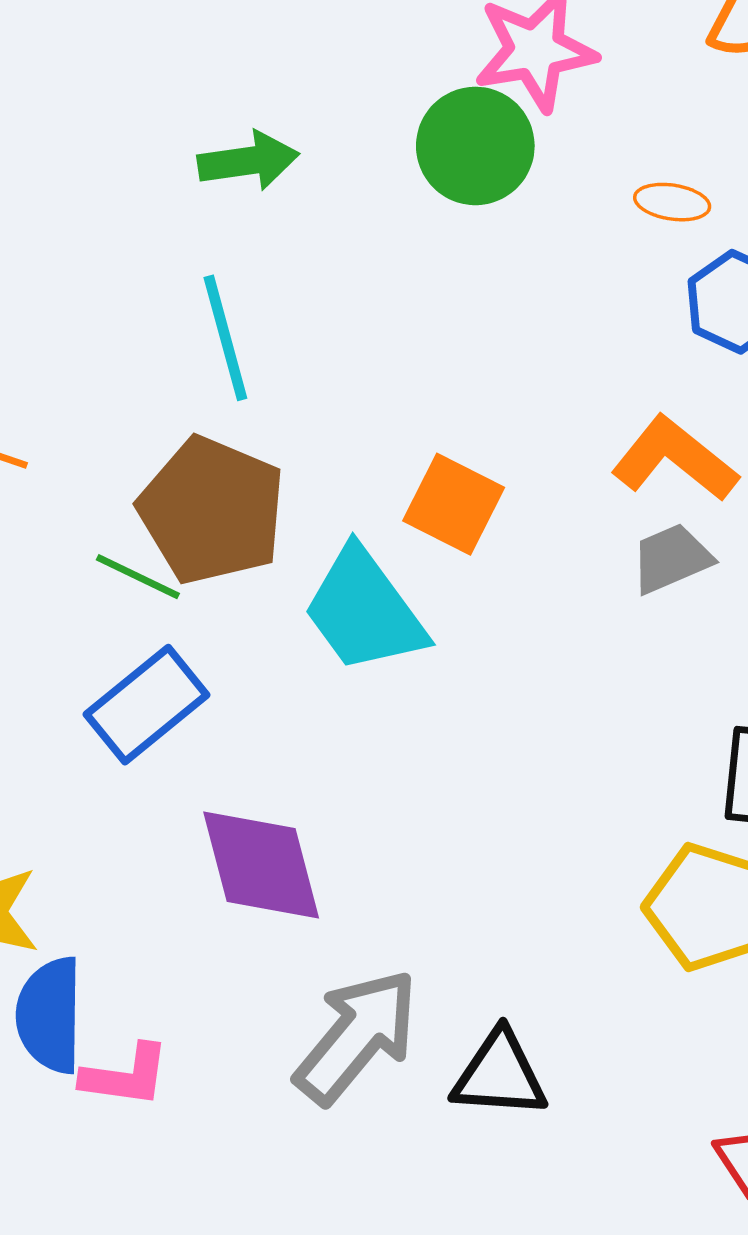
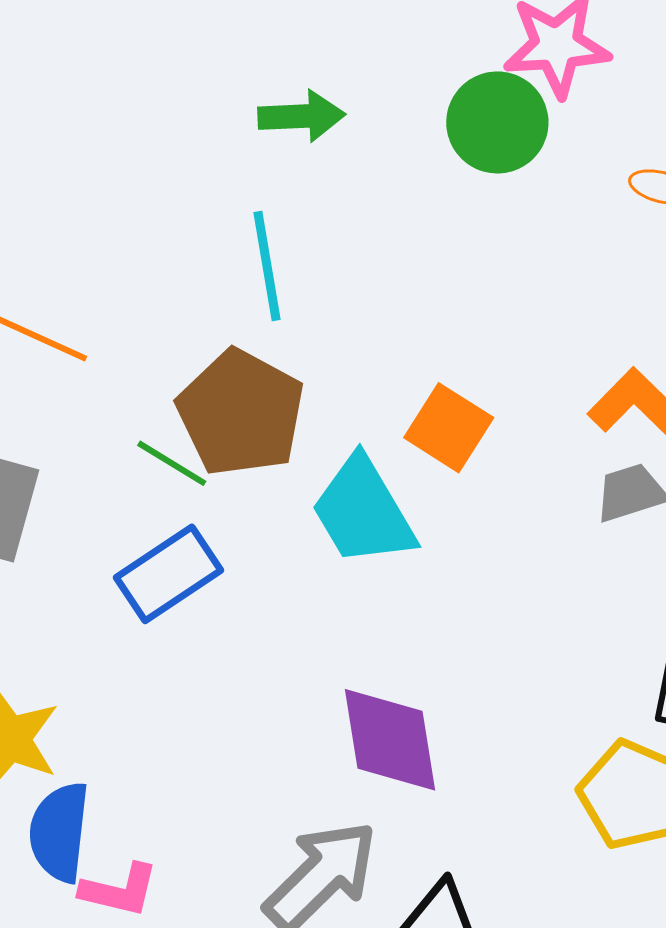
purple diamond: (261, 865) -> (390, 740), moved

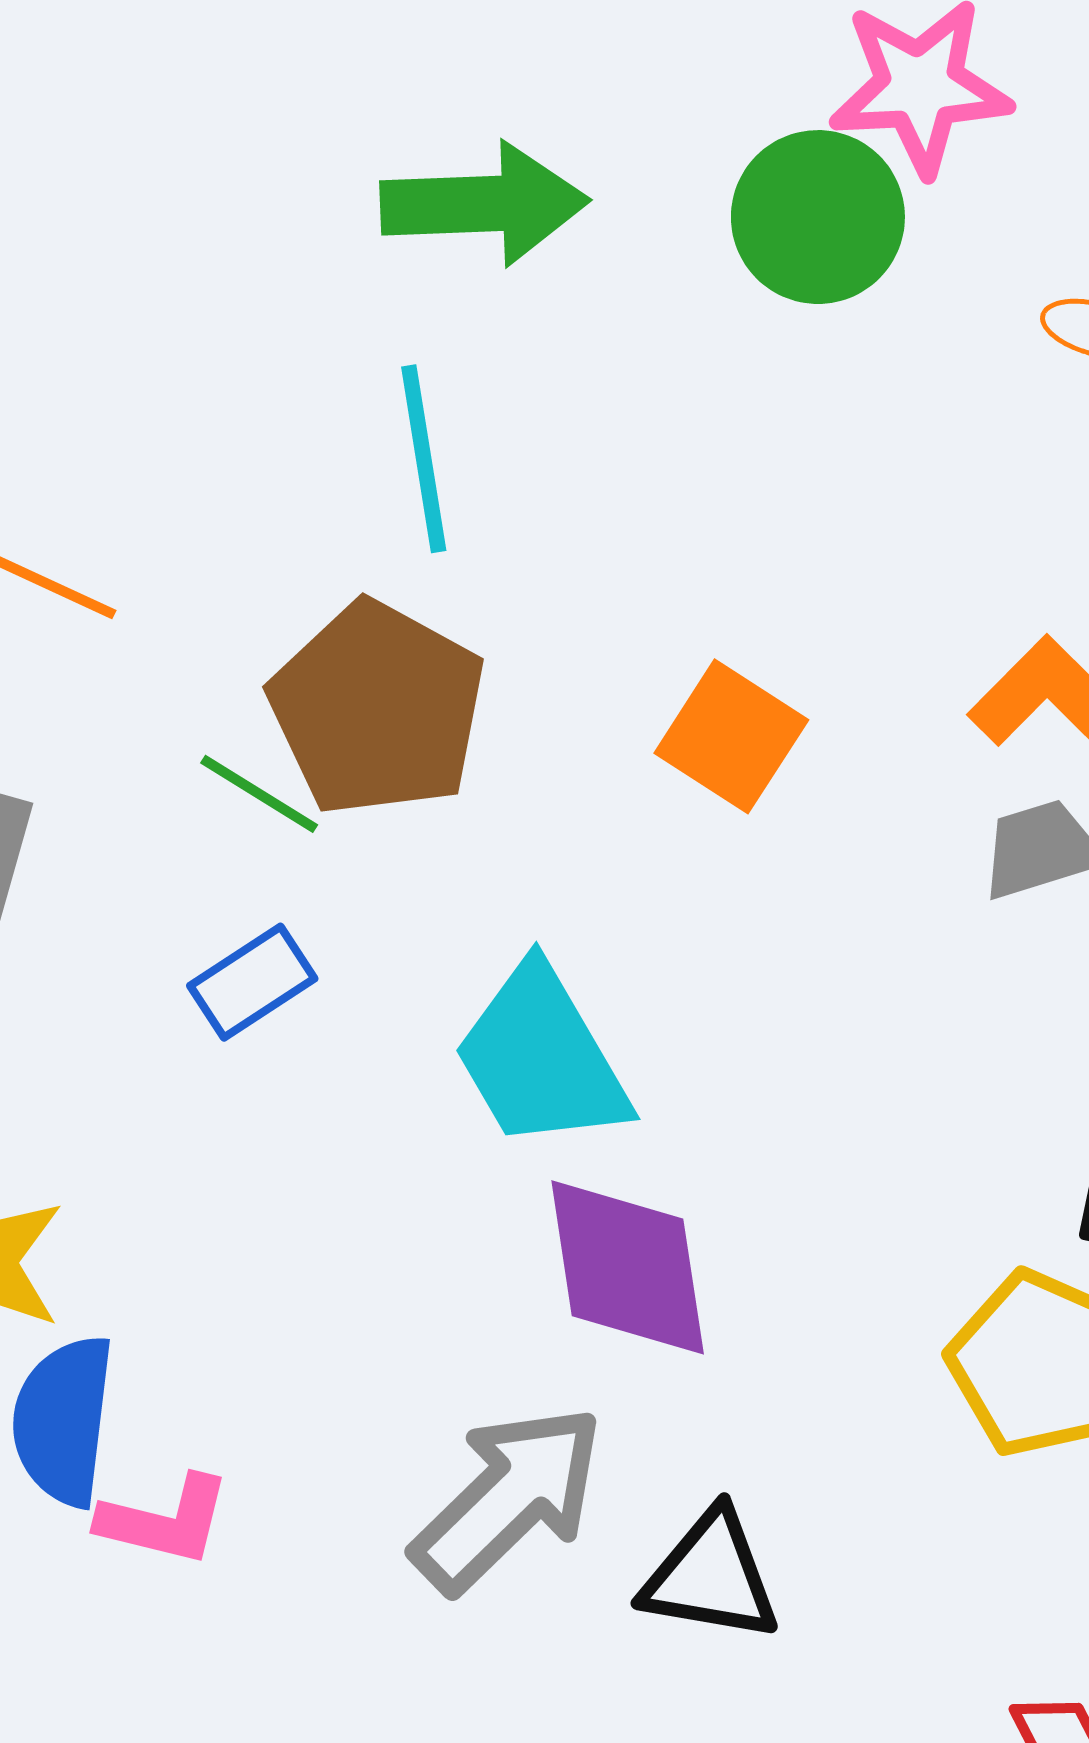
green arrow: (302, 116) -> (484, 204), size x1.4
cyan trapezoid: (363, 511) -> (541, 1058), moved
blue rectangle: (168, 574) -> (252, 982), size x0.7

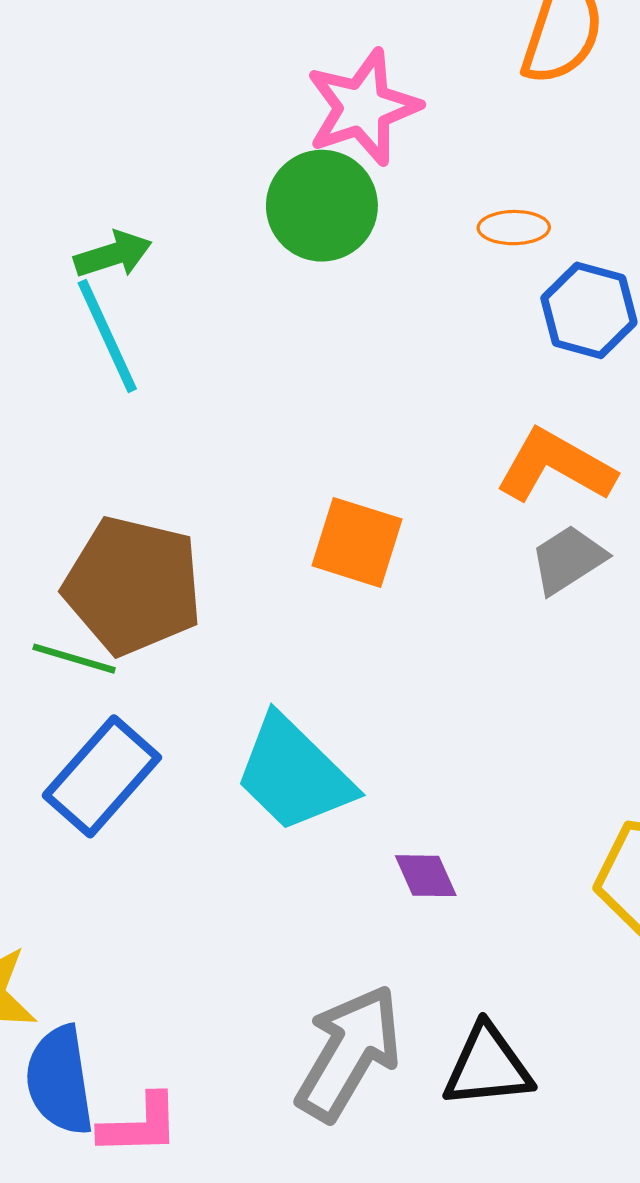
green arrow: (484, 204) -> (113, 255), size x0.6
cyan line: (424, 459) -> (107, 336), moved
blue rectangle: (252, 982) -> (102, 776), size x1.5
purple diamond: (628, 1267) -> (426, 876), moved, size x0.5

